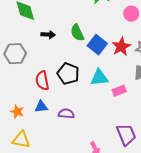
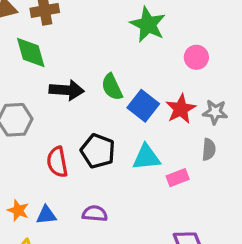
black arrow: (48, 35) -> (67, 90), size x1.5
blue triangle: (41, 107) -> (46, 215), moved

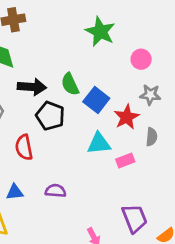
red star: (181, 109) -> (127, 117), moved
gray star: (215, 112) -> (150, 95), moved
black pentagon: (98, 151) -> (50, 116), moved

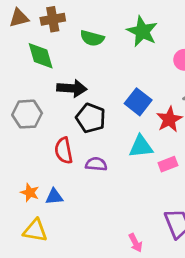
green semicircle: (70, 84) -> (92, 38), moved, turned -50
purple semicircle: (56, 191) -> (96, 164), moved

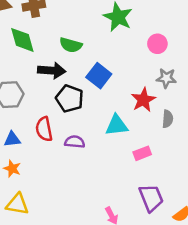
green semicircle: (92, 38) -> (71, 45), moved
blue square: (138, 102) -> (99, 76), moved
pink rectangle: (168, 164) -> (142, 153), moved
blue triangle: (54, 197) -> (12, 139), moved

